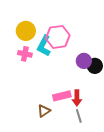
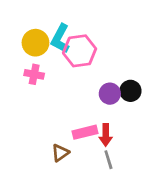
cyan L-shape: (44, 46) -> (60, 39), moved
purple circle: (84, 61) -> (110, 94), moved

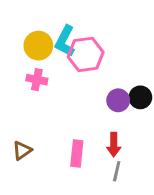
pink rectangle: (85, 132) -> (77, 154), moved, turned -70
brown triangle: (60, 153) -> (22, 151), moved
gray line: (108, 160) -> (117, 171), turned 30

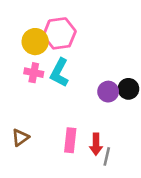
cyan L-shape: (65, 41) -> (59, 73), moved
pink hexagon: (86, 54) -> (59, 33), moved
red arrow: (114, 145) -> (96, 144), moved

